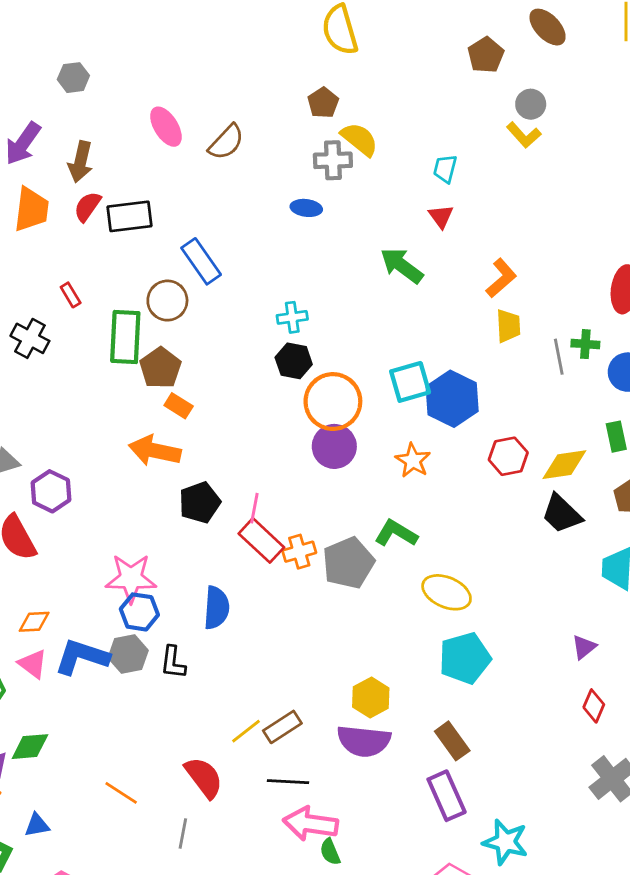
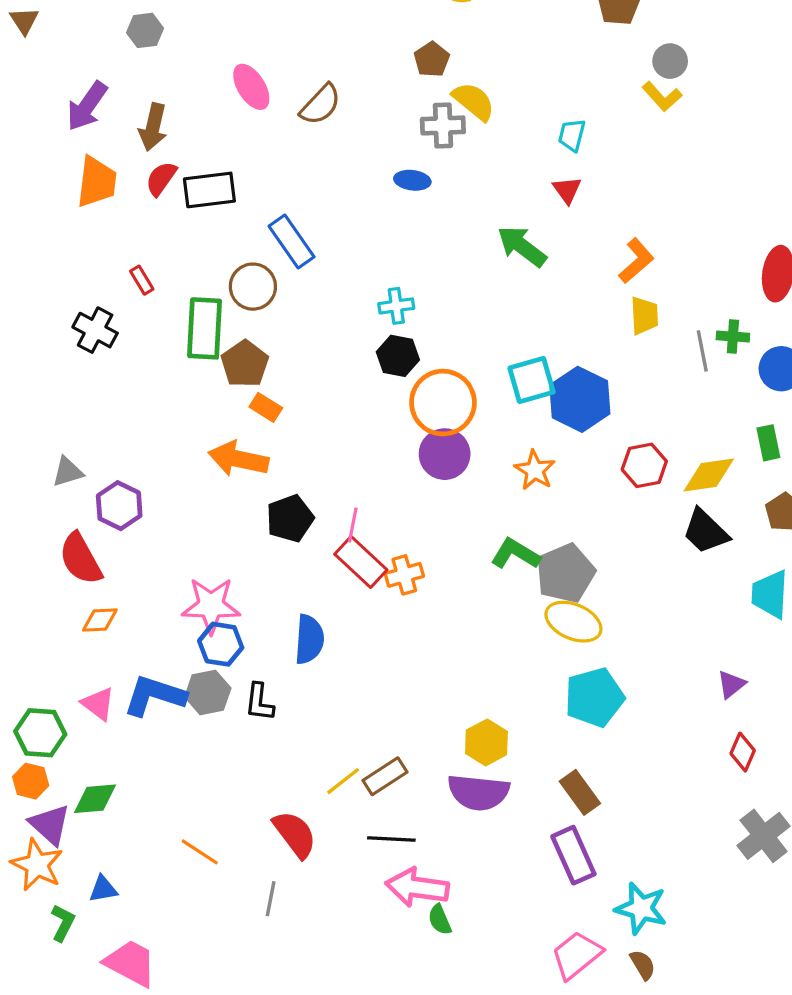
gray pentagon: (348, 563) -> (565, 573), moved
orange diamond: (34, 622) -> (100, 620), moved

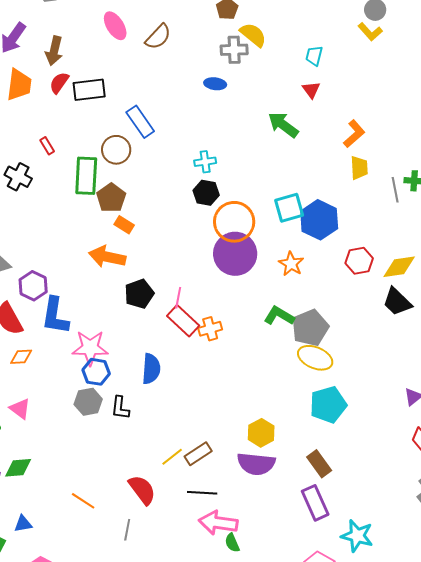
purple circle: (445, 454) -> (235, 254), size x1.4
blue L-shape: (155, 696) -> (55, 316), moved, turned -99

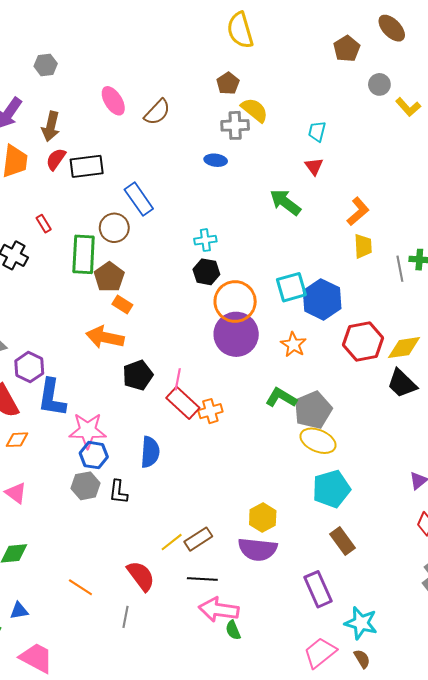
yellow L-shape: (370, 32) -> (408, 107), moved
red hexagon: (359, 261) -> (363, 341), size x1.4
brown rectangle: (319, 464) -> (343, 541), moved

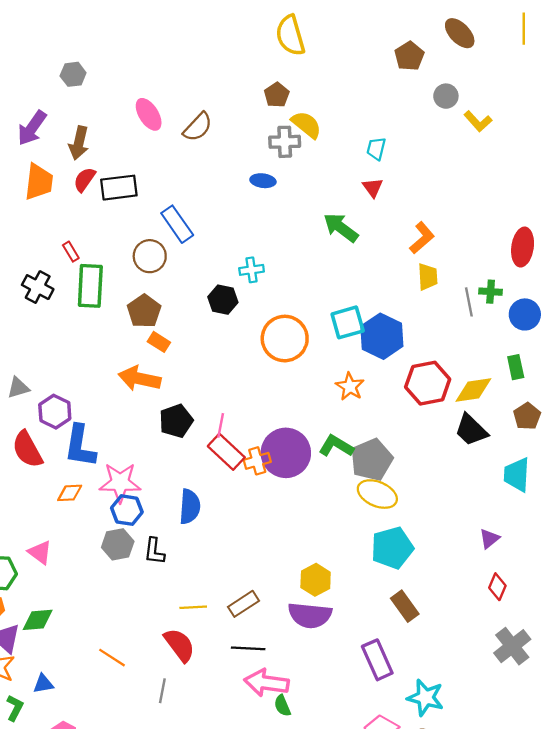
green rectangle: (84, 254) -> (90, 286), moved
black hexagon: (206, 272) -> (223, 300), moved
purple circle: (236, 334) -> (286, 453), moved
orange diamond: (17, 440) -> (70, 493), moved
yellow line: (172, 542) -> (193, 607), moved, turned 35

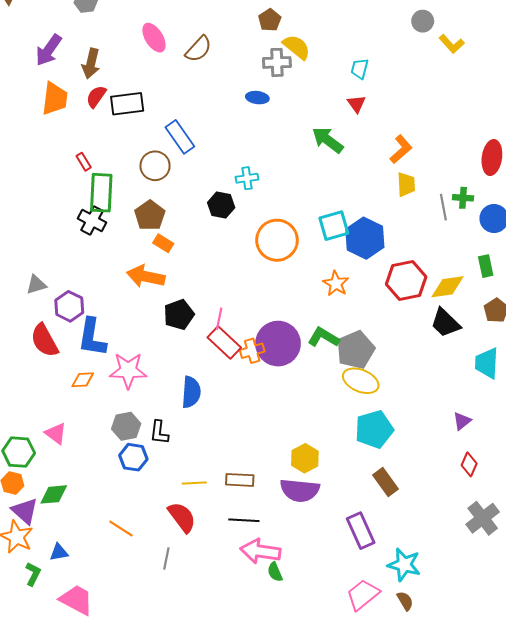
black cross: (38, 287) -> (92, 221), moved
blue hexagon: (127, 510) -> (133, 457), moved
brown rectangle: (244, 604) -> (240, 480), turned 36

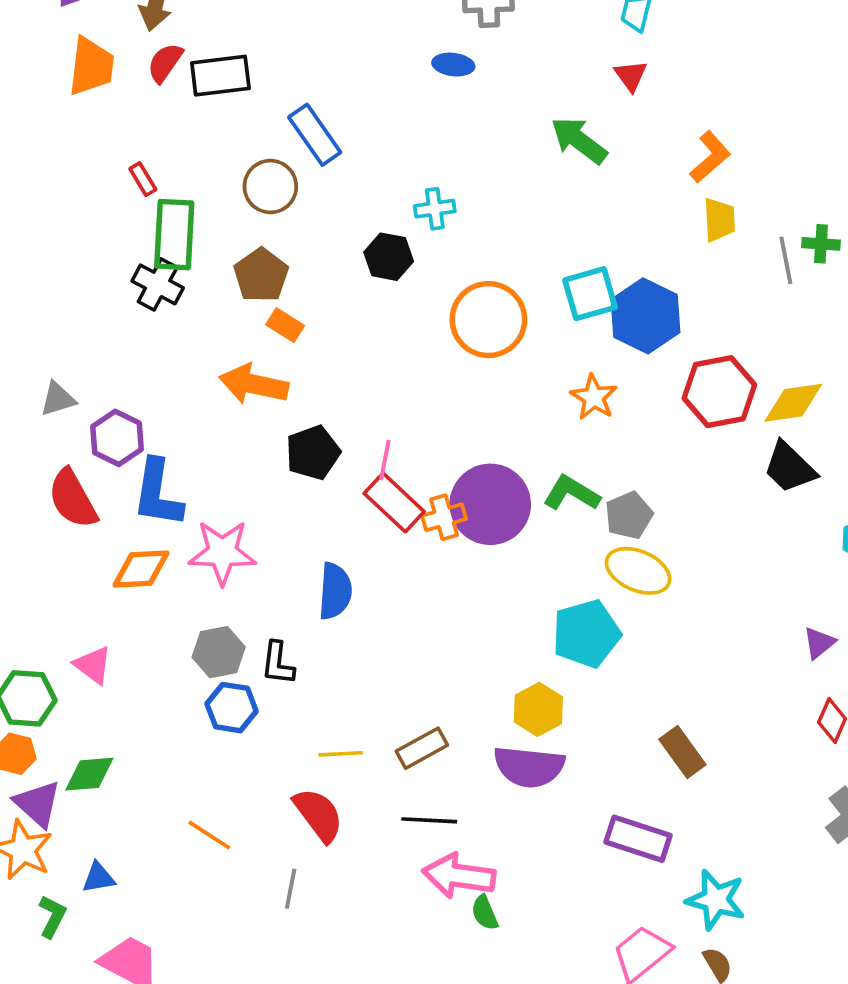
gray pentagon: (356, 350) -> (629, 515), size x0.7
orange diamond: (83, 380) -> (141, 569), size x1.4
cyan pentagon: (374, 429) -> (586, 634), moved
brown rectangle: (240, 480) -> (422, 748), turned -32
purple rectangle: (361, 531) -> (638, 839), turned -48

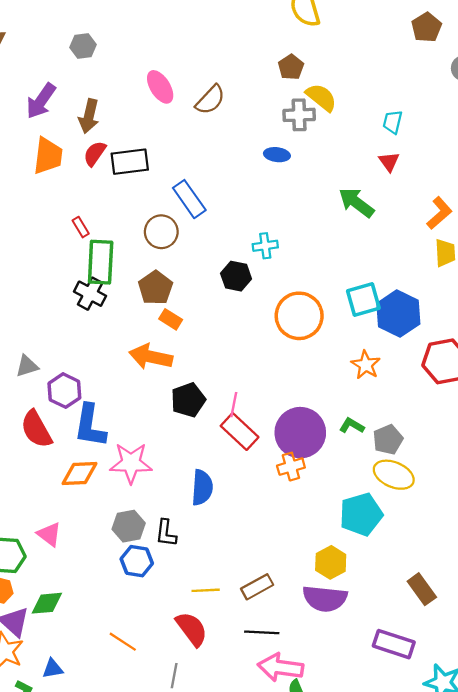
green L-shape: (572, 493) -> (352, 426), size x0.7
orange cross: (444, 517) -> (291, 467), moved

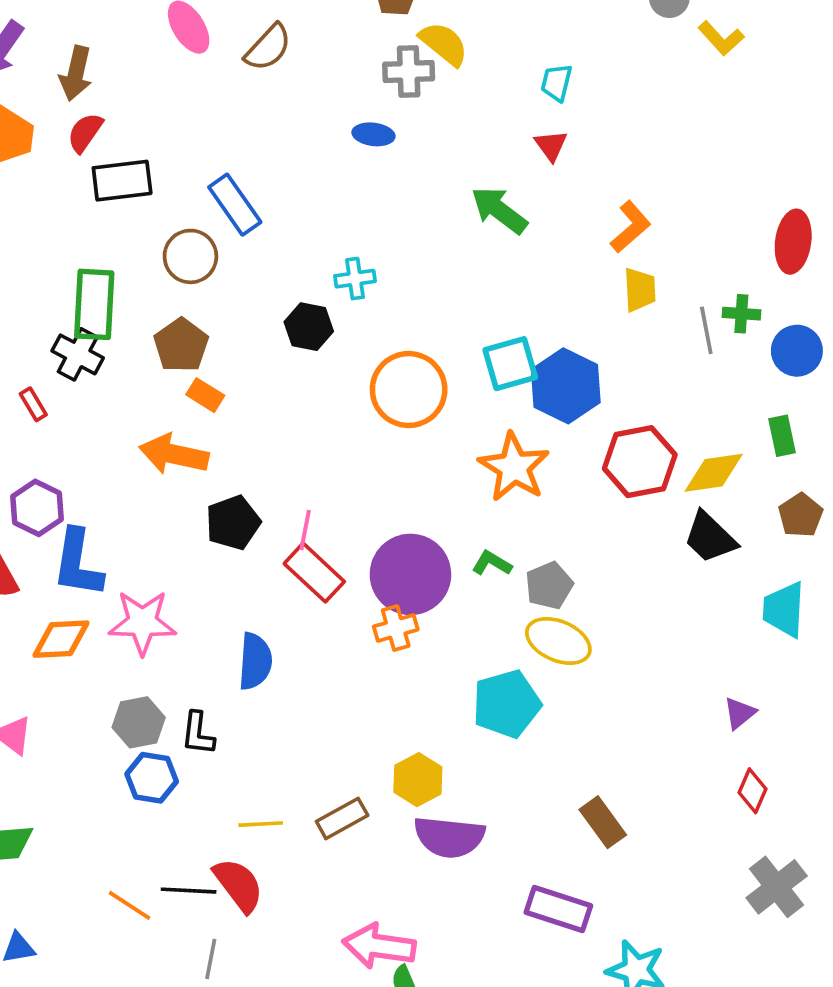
black rectangle: (130, 162) -> (122, 181), moved
red rectangle: (81, 227) -> (33, 404), moved
orange star: (366, 365) -> (514, 467), size x1.5
yellow hexagon: (331, 562) -> (418, 780), moved
black line: (262, 632) -> (189, 891), moved

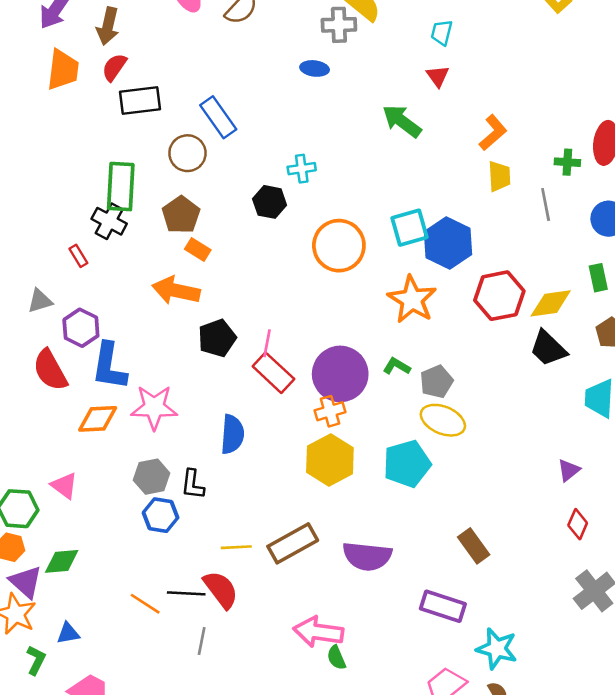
green cross: (741, 314) -> (567, 162), moved
yellow hexagon: (418, 780) -> (330, 460), moved, size x1.4
brown rectangle: (342, 818) -> (293, 543), size x1.4

